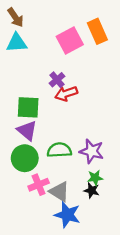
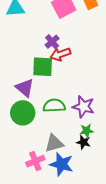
green square: (28, 107) -> (43, 67), moved
pink cross: (39, 185) -> (35, 161), moved
gray triangle: (59, 192) -> (54, 143), turned -48

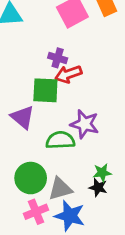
purple cross: (52, 42) -> (58, 58), turned -32
purple star: (83, 107) -> (85, 124), moved
green circle: (23, 113) -> (31, 178), moved

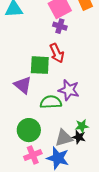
purple cross: (58, 58) -> (60, 26), moved
red arrow: (68, 74) -> (57, 53), turned -96
gray triangle: (60, 189) -> (64, 138), moved

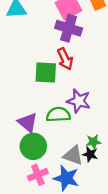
purple cross: (60, 26) -> (69, 28), size x1.6
purple triangle: (23, 85) -> (28, 122), moved
gray triangle: (64, 138) -> (73, 155), turned 36

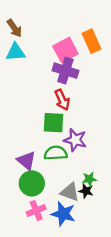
green square: (46, 73) -> (54, 123), moved

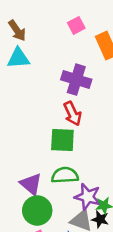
pink square: (65, 50) -> (76, 25), moved, size x0.6
purple star: (75, 140) -> (88, 197), moved

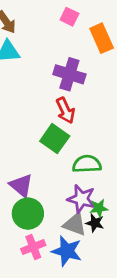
pink square: (76, 25) -> (69, 17), turned -36
green square: (62, 140) -> (55, 139), turned 32
green semicircle: (65, 175) -> (87, 164), moved

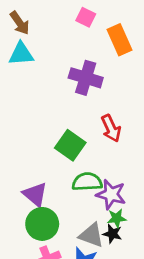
red arrow: (65, 110) -> (111, 128), moved
green semicircle: (87, 164) -> (87, 182), moved
purple star: (81, 199) -> (111, 194), moved

